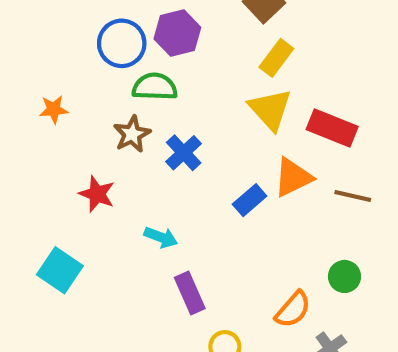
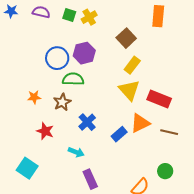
orange star: (54, 109) -> (34, 97), moved
blue cross: (184, 153) -> (87, 122), moved

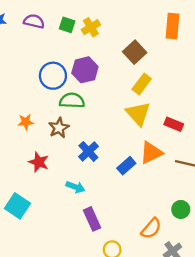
red rectangle: (159, 99) -> (174, 124), size x0.7

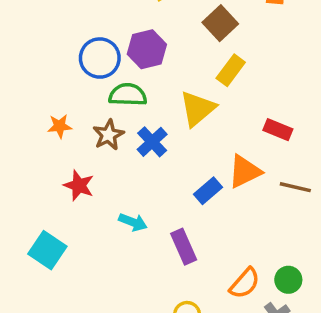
yellow triangle: (138, 114) -> (198, 109), moved, turned 32
blue cross: (88, 151) -> (152, 142), moved
green circle: (181, 209) -> (288, 280), moved
purple rectangle: (92, 219) -> (184, 247), moved

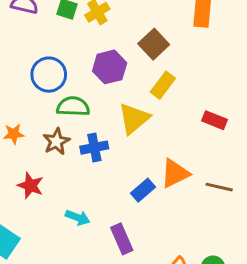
purple hexagon: (147, 49) -> (110, 67), moved
red rectangle: (278, 130) -> (215, 120), moved
blue cross: (152, 142) -> (94, 148), turned 32

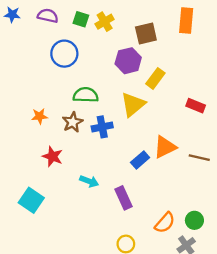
brown square: (154, 44) -> (146, 33), moved, turned 30
purple hexagon: (110, 67) -> (128, 61), moved
blue circle: (49, 75) -> (64, 54), moved

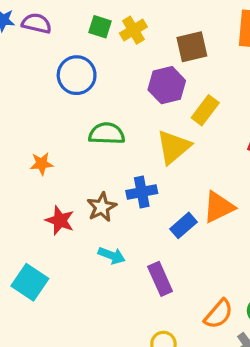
purple semicircle: (48, 16) -> (37, 23), moved
brown star: (73, 122) -> (102, 207), moved
blue cross: (102, 127) -> (142, 192), moved

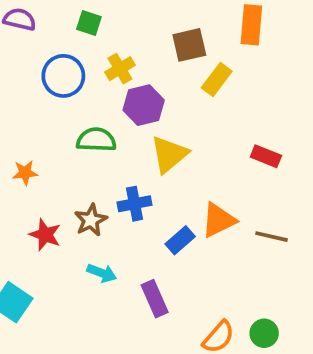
yellow cross: (133, 30) -> (120, 69), moved
purple hexagon: (167, 85) -> (144, 105), moved
yellow rectangle: (205, 110) -> (217, 80), moved

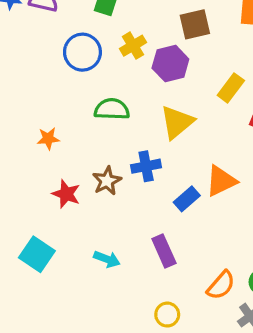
yellow rectangle: (217, 80) -> (231, 88), moved
purple hexagon: (144, 105) -> (170, 64), moved
cyan arrow: (102, 273) -> (107, 259), moved

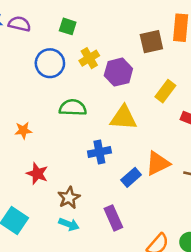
brown square: (195, 24) -> (151, 42), moved
yellow triangle: (177, 122) -> (124, 118), turned 44
brown star: (107, 181) -> (69, 198), moved

